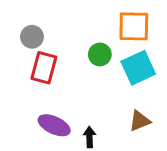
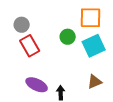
red rectangle: (44, 68) -> (30, 46), turned -45

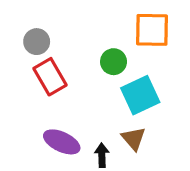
cyan square: (94, 46) -> (140, 95), moved
brown triangle: (95, 82) -> (134, 139), moved, turned -49

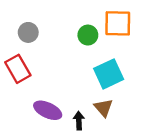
green circle: (114, 62) -> (88, 35), moved
red rectangle: (50, 77) -> (18, 69), moved

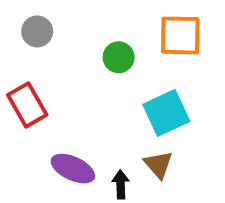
gray circle: (28, 32) -> (37, 31), moved
green circle: (88, 35) -> (119, 57), moved

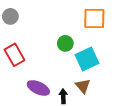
gray circle: (37, 31) -> (10, 16), moved
green circle: (119, 57) -> (65, 43), moved

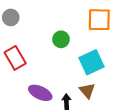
green circle: (65, 43) -> (61, 39), moved

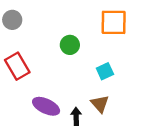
cyan square: (92, 62) -> (105, 71), size x0.6

